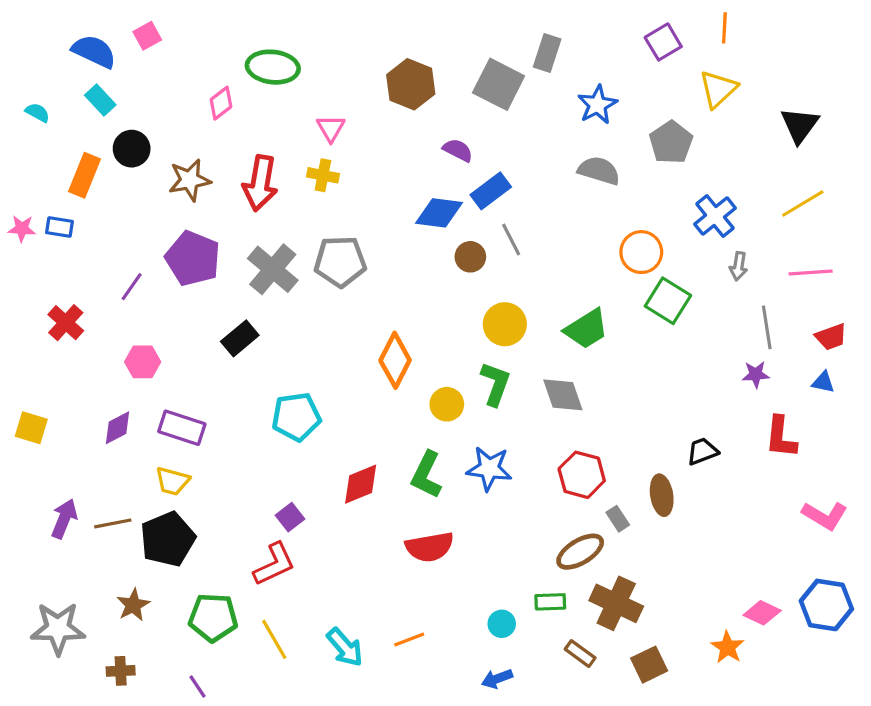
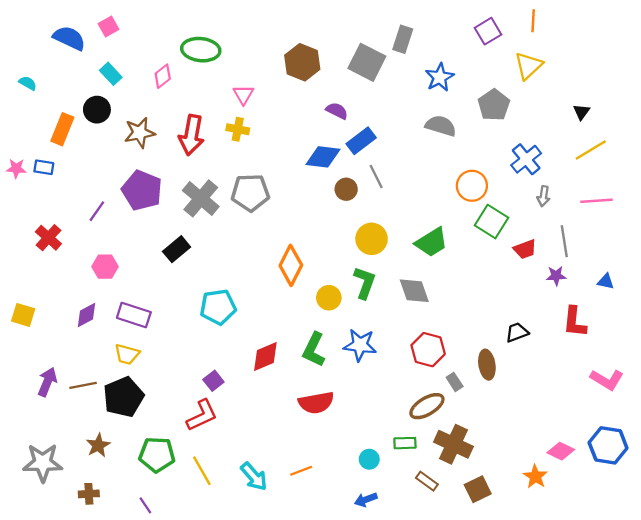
cyan rectangle: (100, 100) -> (111, 74), moved
black triangle: (800, 125) -> (582, 112), moved, size x0.6
red trapezoid: (831, 337) -> (525, 249), moved

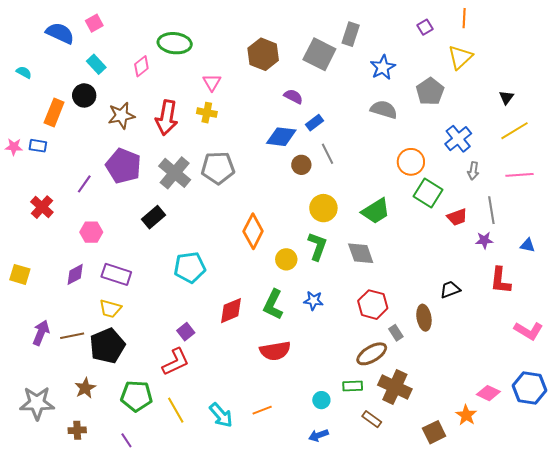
purple square: (488, 31) -> (425, 27), size x0.7
blue rectangle: (361, 141) -> (314, 123), size x0.7
blue star: (360, 345) -> (313, 301), size x0.7
brown square: (478, 489) -> (434, 432), moved

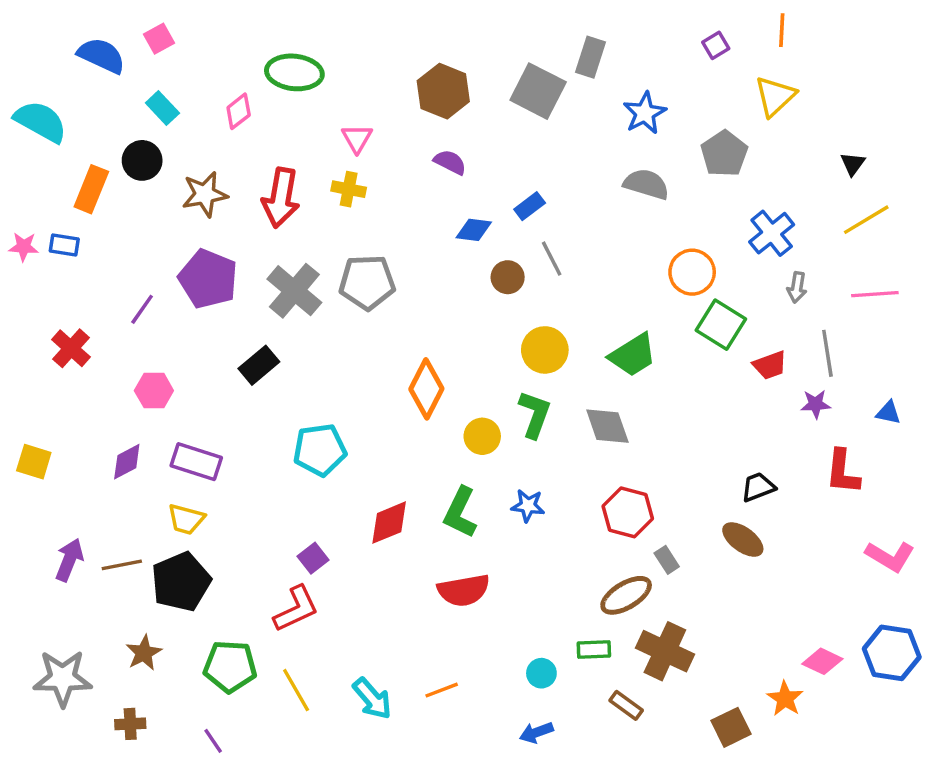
cyan semicircle: (24, 72) -> (41, 122), size x2.0
purple semicircle: (293, 96) -> (450, 162), moved
blue diamond: (281, 137) -> (474, 230), size x0.7
brown ellipse: (424, 318) -> (743, 539), moved, turned -45

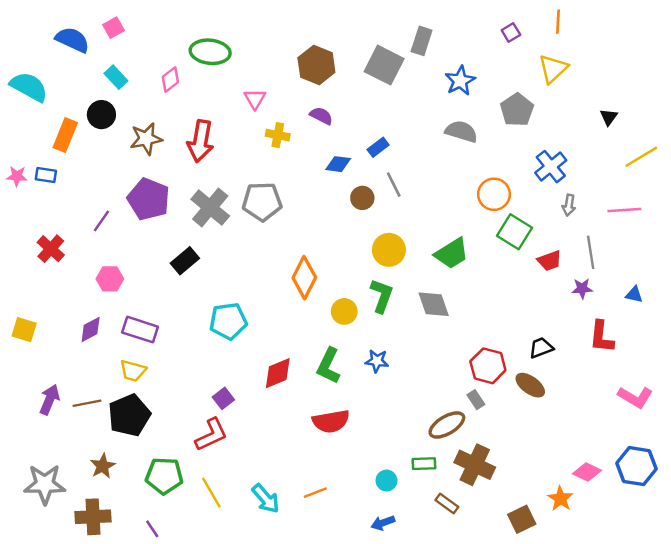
yellow cross: (349, 189) -> (278, 135), moved
yellow line: (866, 220) -> (641, 157), moved
red hexagon: (628, 512) -> (488, 366), moved
brown cross: (130, 724) -> (93, 517), size x1.6

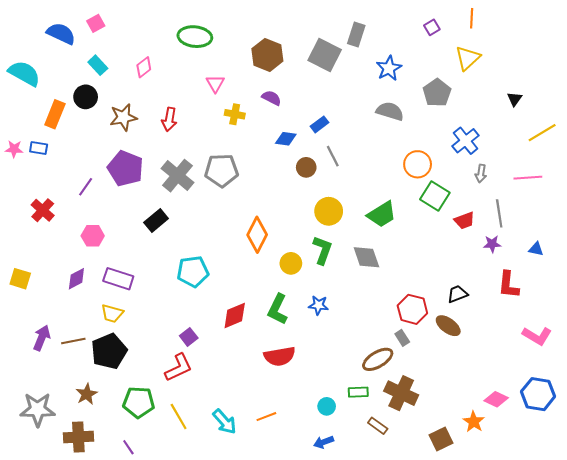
green ellipse: (210, 52) -> (195, 37), moved
red arrow: (200, 141) -> (169, 119), size x0.7

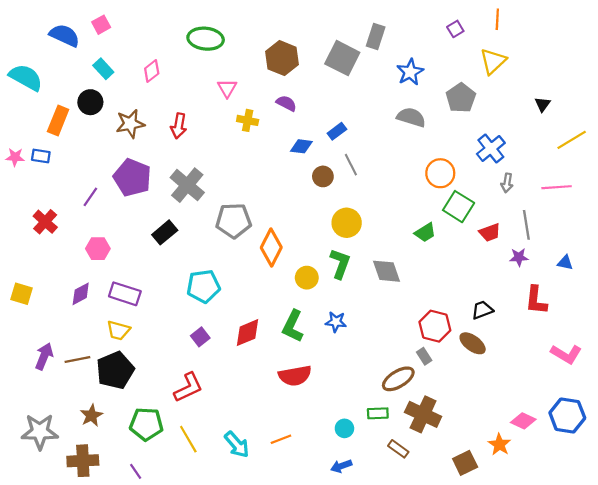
gray pentagon: (221, 170) -> (234, 221), moved
green trapezoid: (382, 214) -> (425, 232), moved, size x0.7
purple square: (189, 337) -> (200, 337), moved

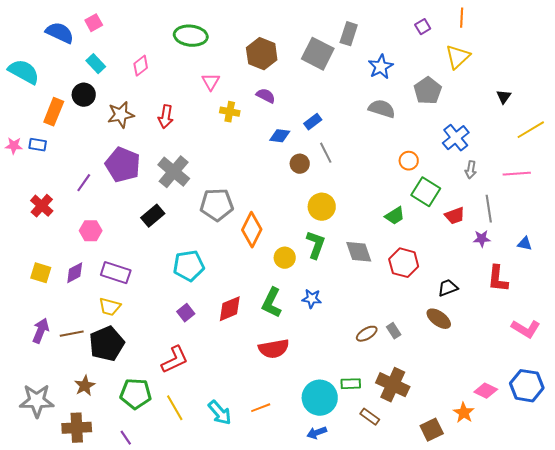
orange circle: (440, 173) -> (409, 161), size x0.7
yellow square: (21, 294) -> (41, 273), moved
red hexagon: (435, 326) -> (404, 263), moved
brown ellipse: (398, 379) -> (367, 334), moved, size x0.7
cyan circle: (344, 428) -> (320, 398), size x2.0

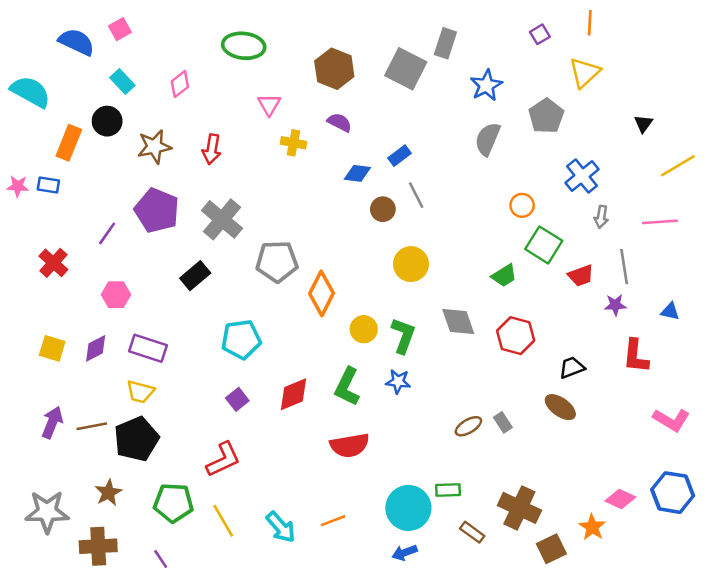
gray semicircle: (382, 109) -> (488, 139), turned -84
green L-shape: (316, 245) -> (403, 336), moved
brown cross: (393, 385) -> (519, 508), moved

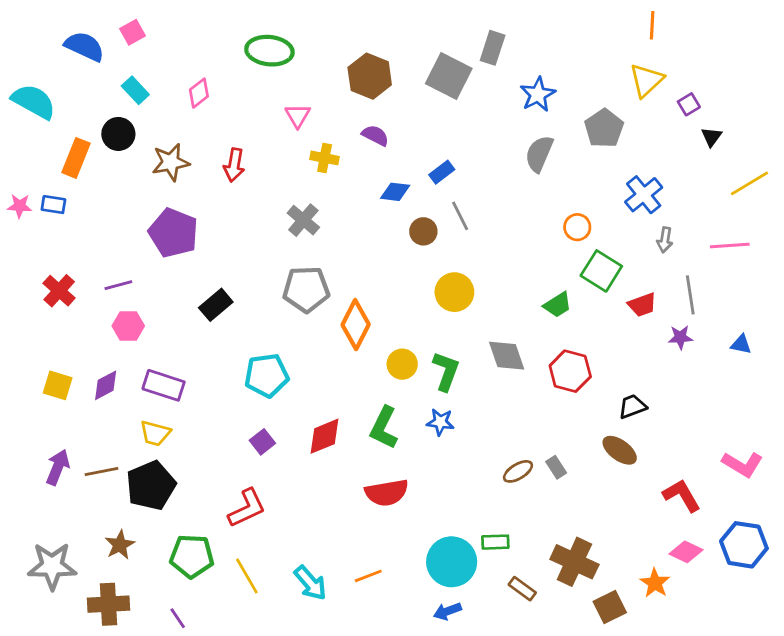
purple square: (540, 34) -> (689, 104), moved
gray cross: (222, 219) -> (303, 220), moved, size x0.7
purple line: (107, 233) -> (118, 285), moved, turned 40
red L-shape: (636, 356) -> (682, 495), moved, turned 144

